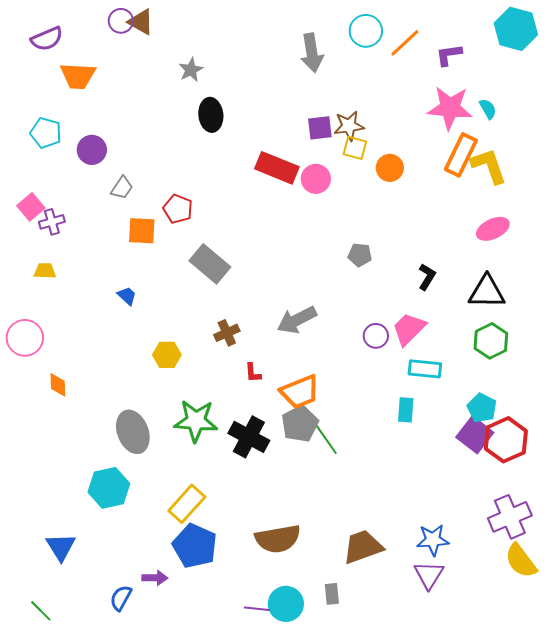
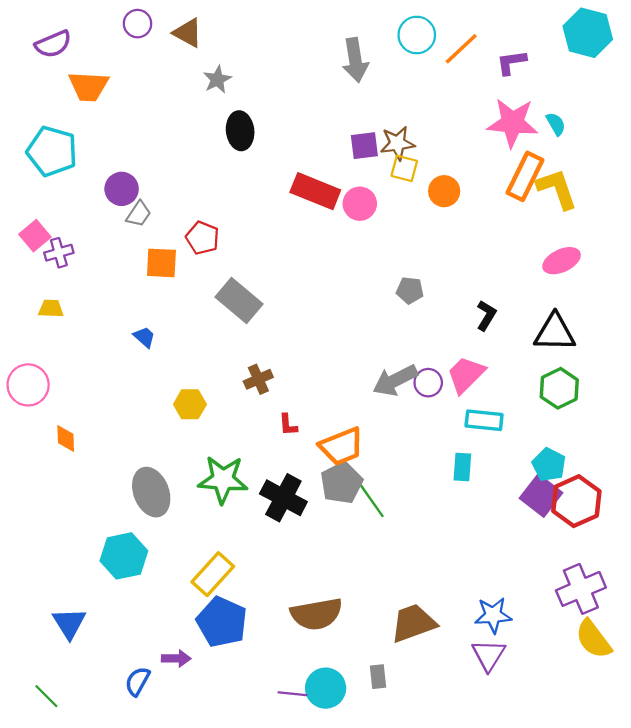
brown triangle: (141, 22) -> (188, 33), moved
cyan pentagon: (46, 133) -> (52, 151), size x1.4
purple circle: (92, 150) -> (122, 189), moved
gray arrow: (297, 320) -> (395, 380), moved

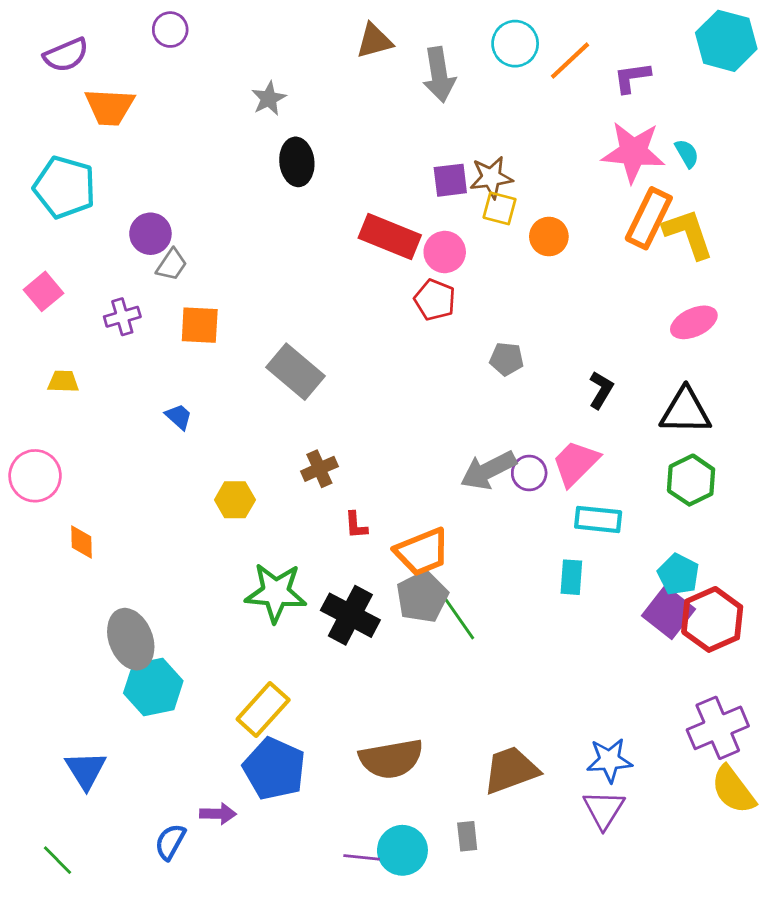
brown triangle: (188, 33) -> (374, 41), moved, turned -44
red pentagon: (202, 238) -> (435, 300), moved
purple cross: (59, 253) -> (122, 317), moved
gray ellipse: (151, 492) -> (131, 639), moved

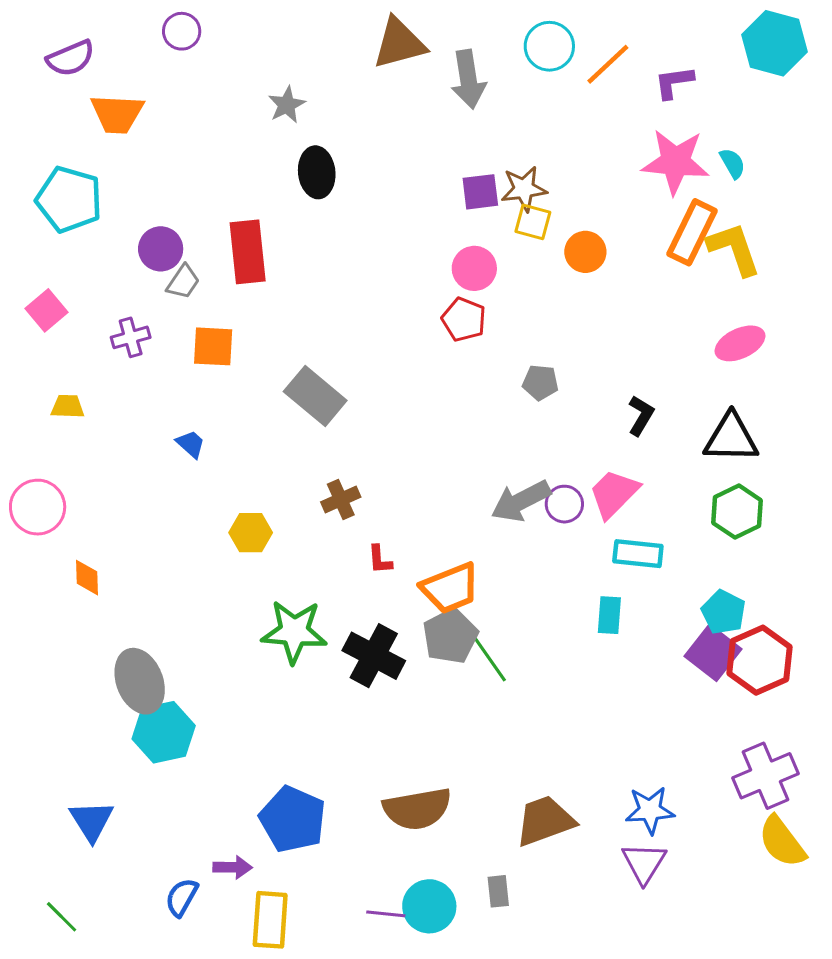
brown triangle: (374, 41) -> (399, 43), size x1.4
red rectangle: (390, 237) -> (248, 252), moved, turned 62
yellow rectangle: (263, 710) -> (270, 920), moved, turned -38

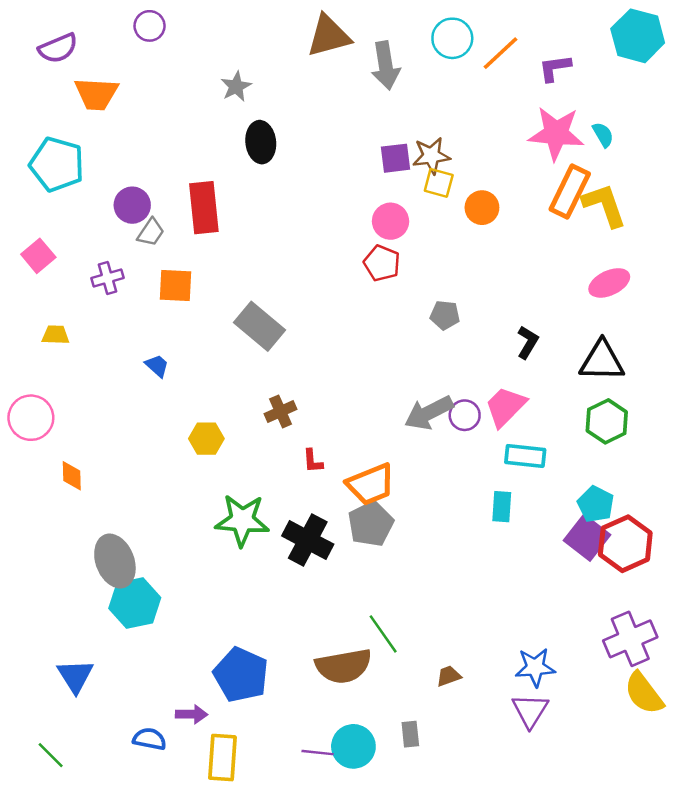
green line: (489, 659) -> (383, 634), moved
brown trapezoid: (545, 821) -> (449, 676), size x0.5
blue semicircle: (182, 897) -> (150, 739), turned 72

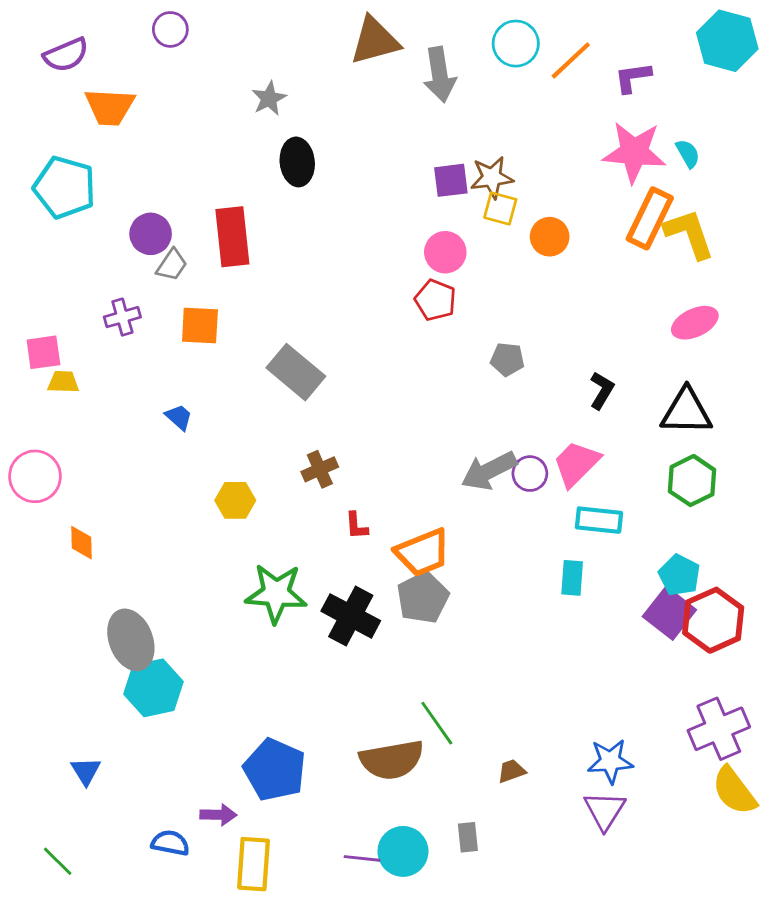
pink square: (38, 256) -> (43, 352), moved, turned 32
blue triangle: (75, 676) -> (86, 771), size x0.7

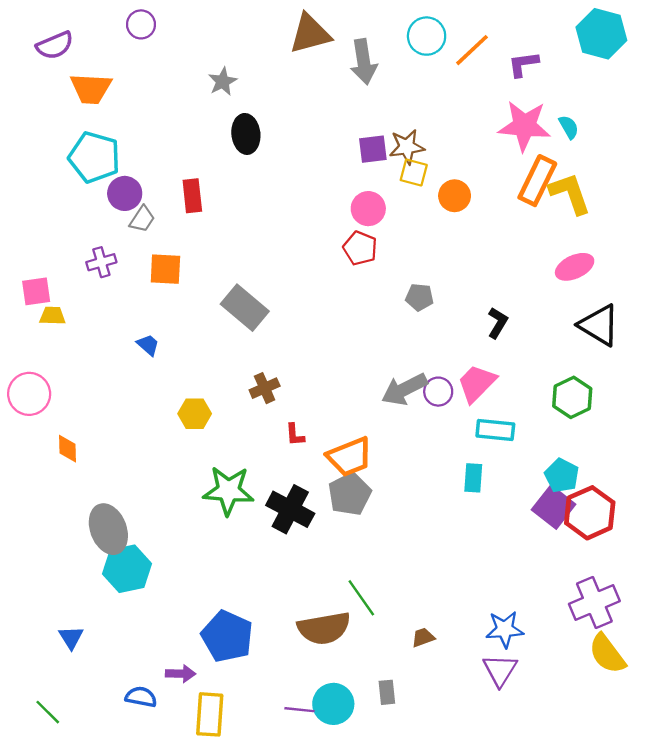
cyan pentagon: (65, 187) -> (94, 157), moved
red rectangle: (232, 237) -> (192, 196), size x0.7
black triangle: (686, 412) -> (599, 325), moved, turned 30

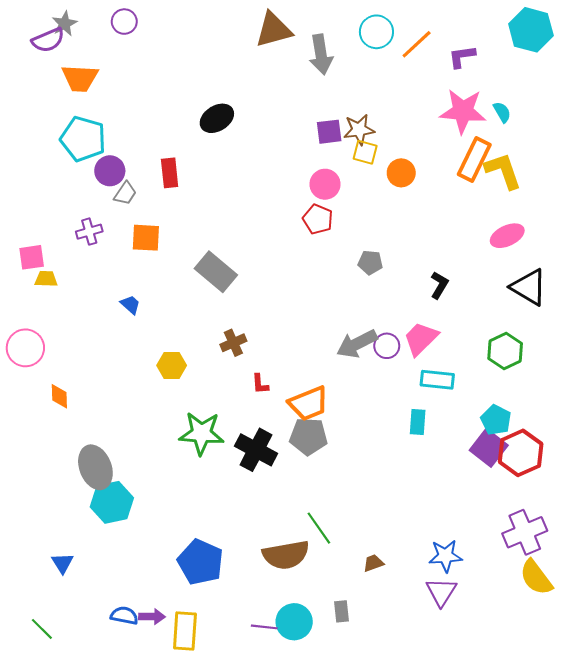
gray star: (223, 82) -> (65, 24), moved
black ellipse: (246, 134) -> (217, 118), turned 64
gray pentagon: (350, 494) -> (309, 436), turned 30
purple arrow: (181, 674) -> (152, 617), moved

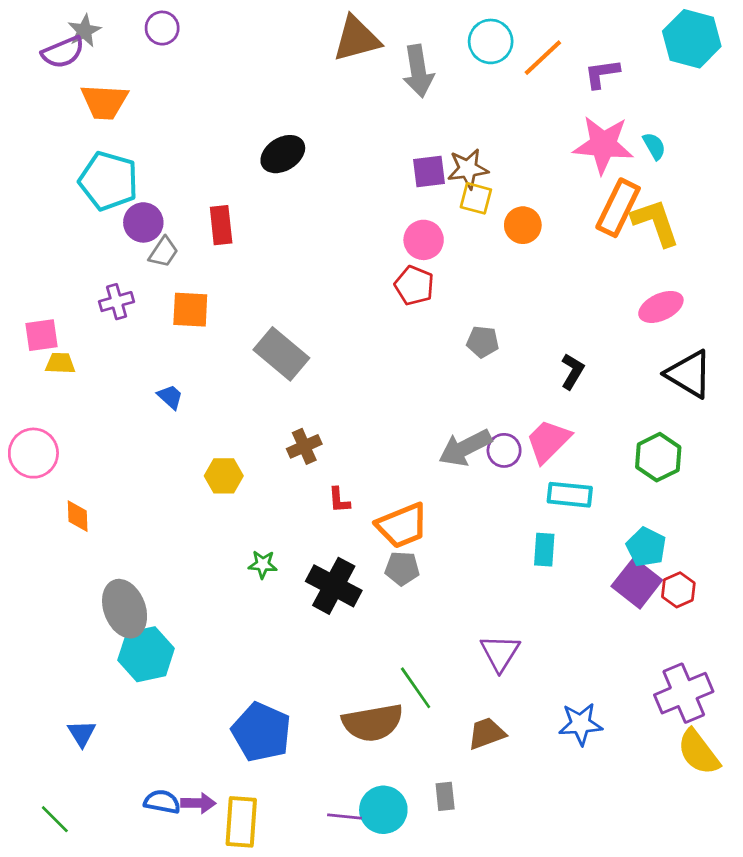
green star: (201, 433) -> (263, 564), size x0.5
gray pentagon: (309, 436) -> (402, 568), size x0.7
red hexagon: (521, 453) -> (678, 590), size x0.6
brown trapezoid: (373, 563) -> (487, 733), size x1.4
purple triangle: (441, 592) -> (500, 653), moved

